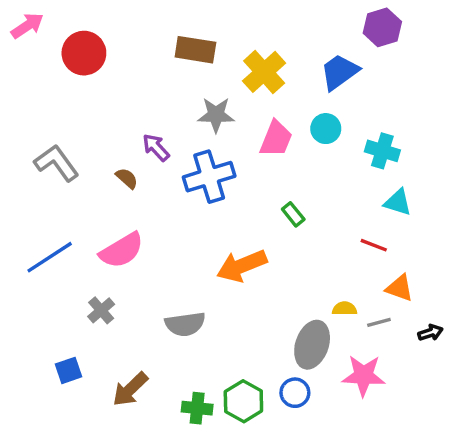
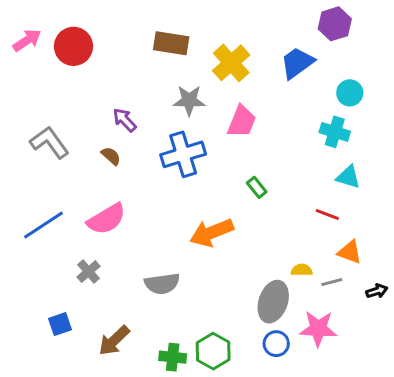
pink arrow: (27, 26) -> (27, 40), moved
cyan circle: (326, 129) -> (350, 93), moved
purple arrow: (156, 147) -> (125, 120), moved
blue circle: (295, 393) -> (276, 344), moved

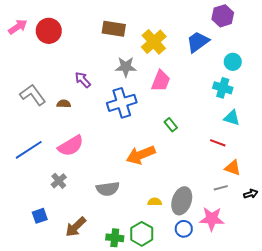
brown semicircle: (111, 156) -> (64, 104), moved, turned -40
yellow semicircle: (302, 270) -> (155, 202), moved

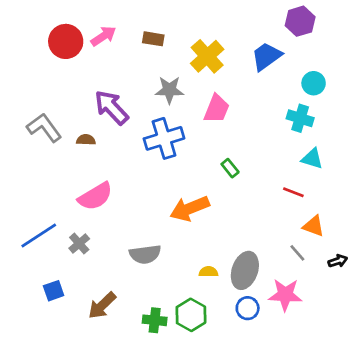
pink arrow: (18, 27) -> (103, 36), moved
brown rectangle: (114, 29) -> (153, 39), size x0.7
purple arrow: (83, 80) -> (112, 107), size x1.6
blue line: (29, 150) -> (39, 235), moved
gray line: (221, 188) -> (297, 253), turned 64

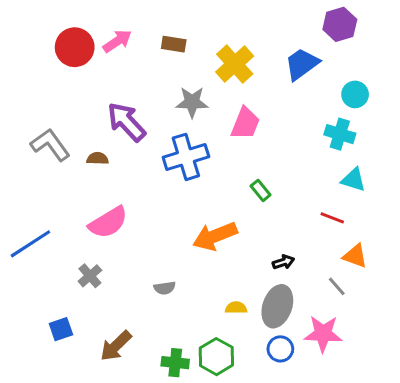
blue line: (39, 235) -> (30, 244), moved
gray semicircle: (145, 254) -> (165, 288), size x0.6
black arrow: (338, 261) -> (283, 262), moved

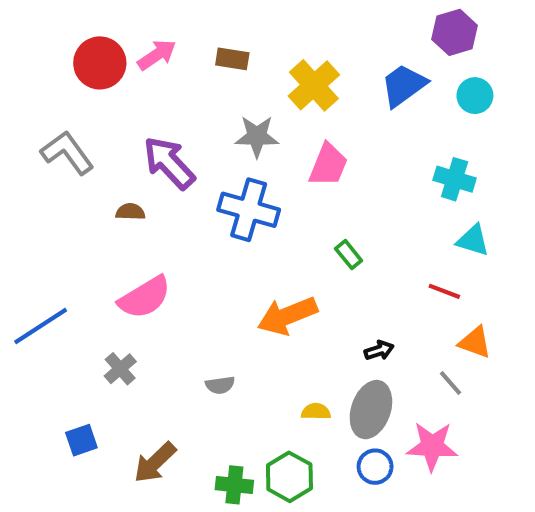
cyan circle: (355, 94) -> (475, 96), moved
gray L-shape: (50, 145) -> (67, 153), moved
blue cross: (186, 157) -> (249, 210), turned 33

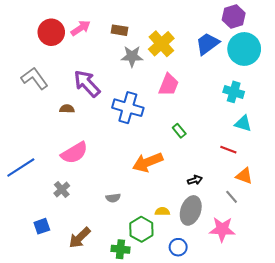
cyan circle: (475, 96) -> (244, 49), size x1.8
gray star: (257, 136) -> (132, 56), moved
blue circle: (375, 467) -> (178, 247), moved
green hexagon: (289, 477) -> (141, 229), moved

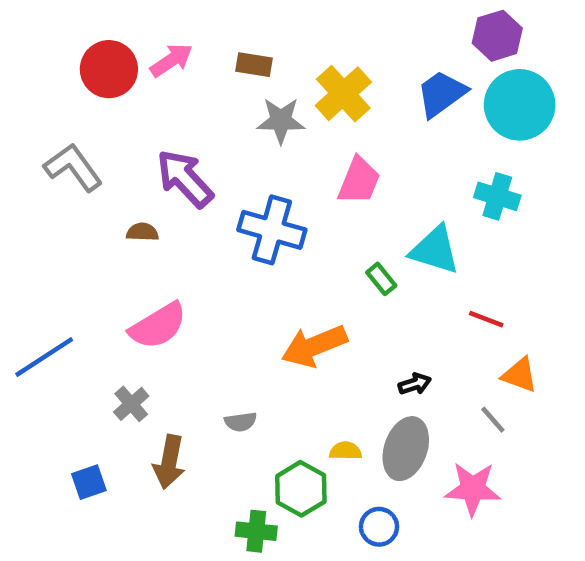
cyan triangle: (243, 123) -> (435, 250), moved, size x1.4
brown arrow: (80, 238) -> (169, 462), moved, turned -35

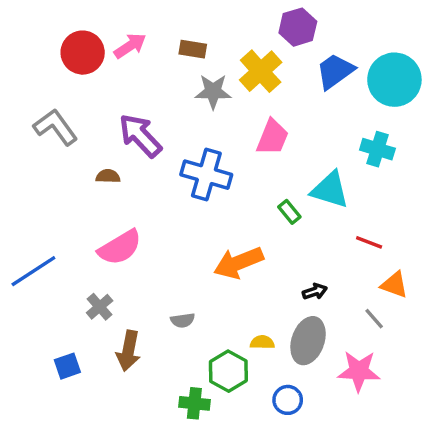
purple hexagon: (497, 36) -> (298, 27), moved

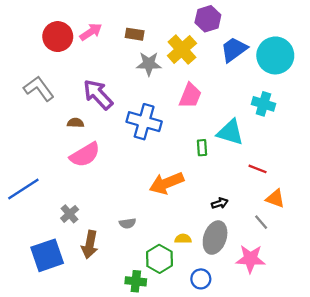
green rectangle: (289, 212) -> (202, 148), turned 35
pink semicircle: (120, 247) -> (85, 155), moved
blue square: (67, 366) -> (47, 255), size x1.8

